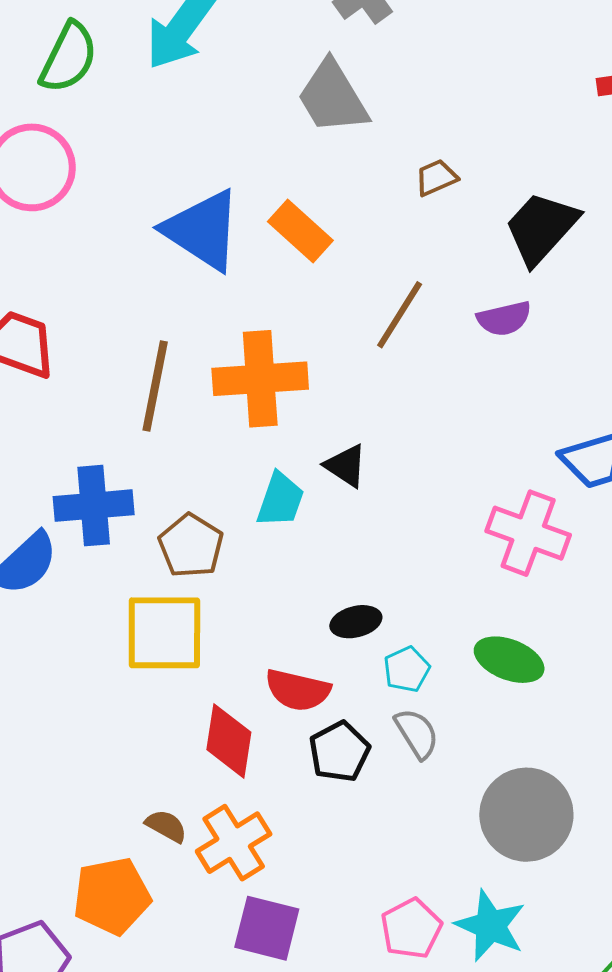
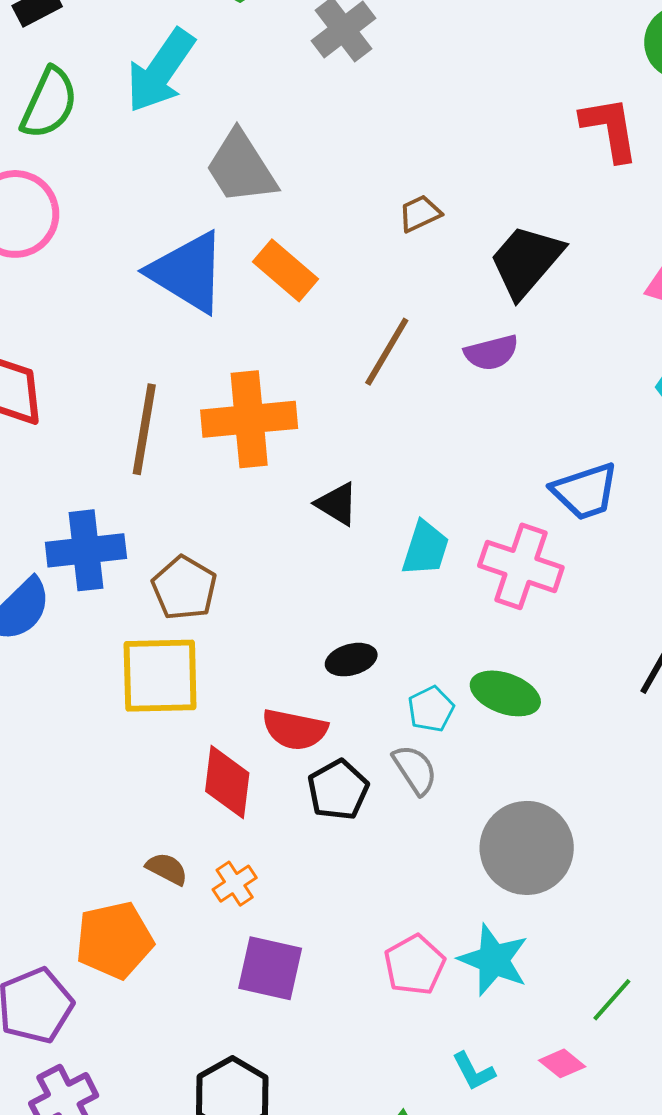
gray trapezoid: (333, 97) -> (241, 168), moved
cyan trapezoid: (280, 500) -> (425, 548), moved
cyan pentagon: (407, 669) -> (431, 709), moved
orange cross: (234, 843) -> (235, 884), size x0.6

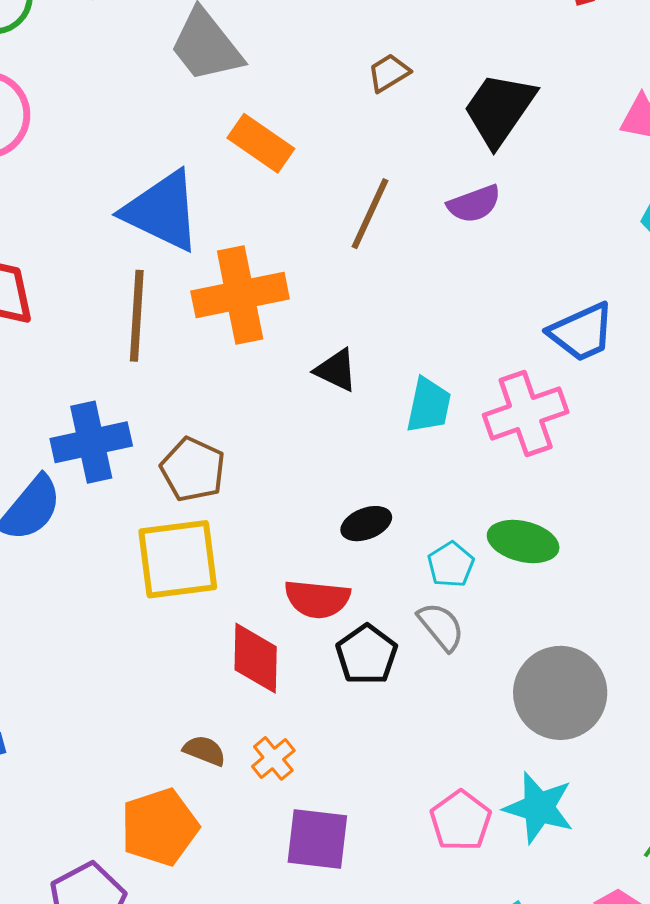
blue triangle: (188, 272) -> (162, 211), moved
pink cross: (521, 566) -> (526, 413), turned -32

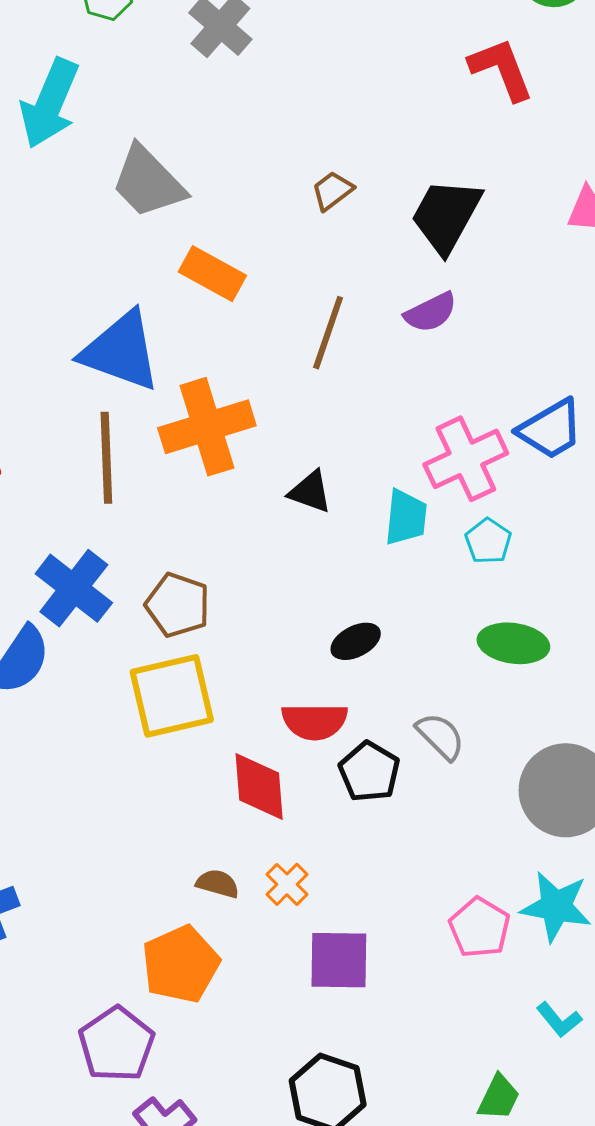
pink cross: (526, 413) -> (466, 459), moved
blue cross: (91, 442) -> (74, 588), turned -34
cyan pentagon: (451, 565) -> (488, 541), moved

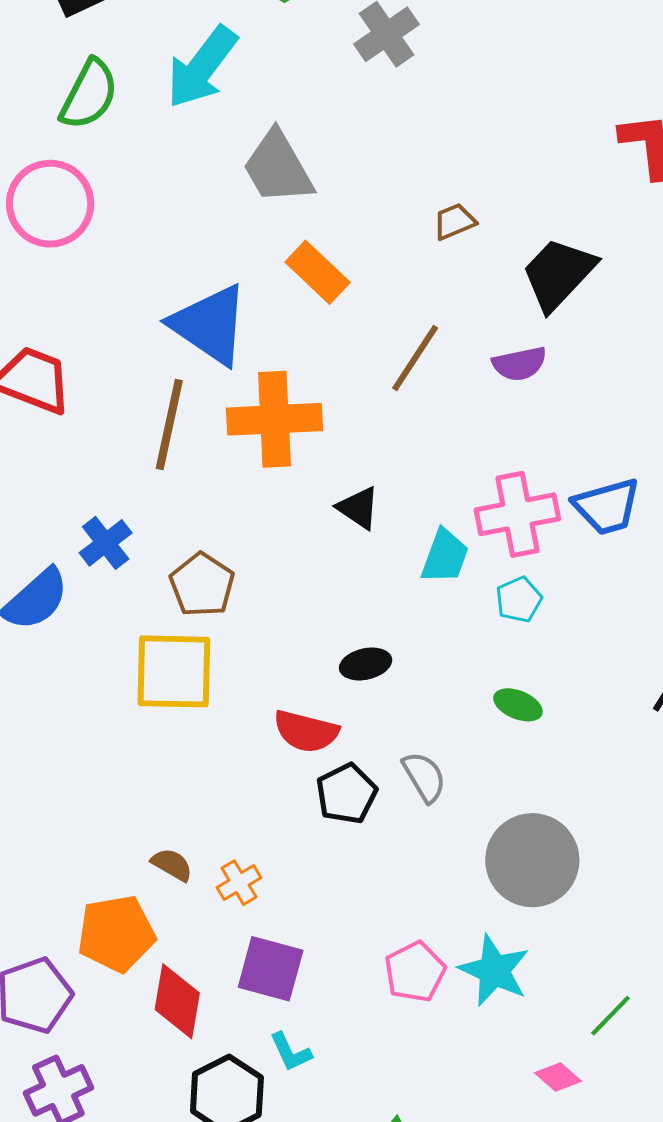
blue cross: (74, 588) -> (106, 543), size x0.7
green ellipse: (513, 643) -> (518, 705), size x0.7
red diamond: (259, 787) -> (177, 1001), moved
cyan L-shape: (559, 1020) -> (291, 1052), moved

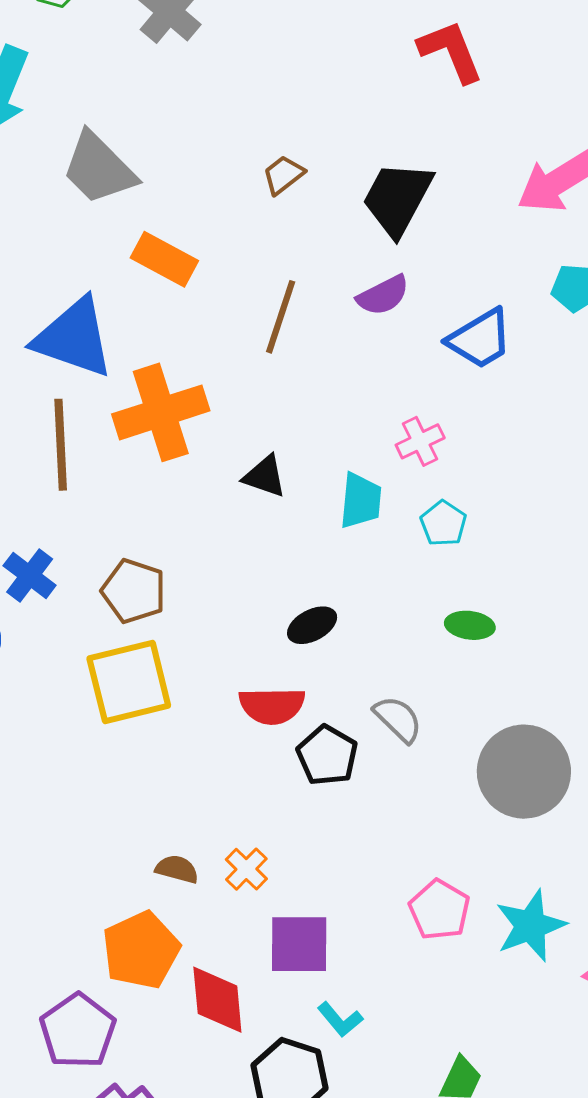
blue trapezoid: (607, 507) -> (480, 339), moved
pink cross: (517, 514) -> (420, 441), size x0.6
cyan star: (494, 970) -> (531, 926), moved, turned -30

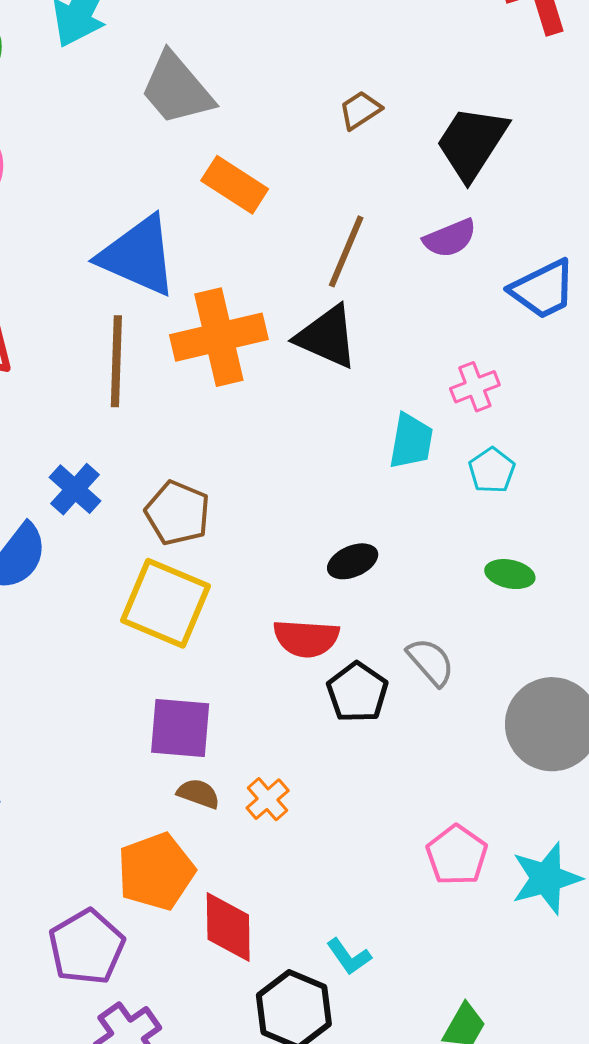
black triangle: (265, 476) -> (327, 337), moved, size x1.5
yellow square: (129, 682) -> (165, 603), turned 32
purple square: (299, 944) -> (180, 728), moved

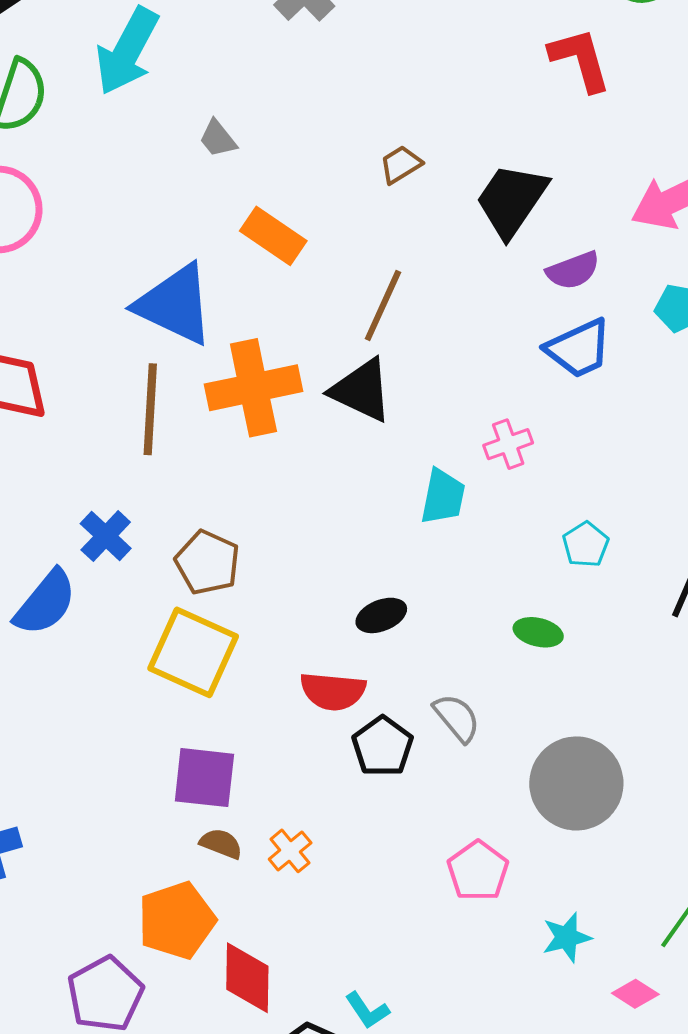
gray trapezoid: (177, 89) -> (218, 139), size x0.5
purple semicircle: (450, 238) -> (573, 270), moved
cyan pentagon: (492, 470) -> (586, 545), moved
pink pentagon: (457, 855) -> (478, 871), moved
cyan star: (546, 878) -> (567, 937), size x0.7

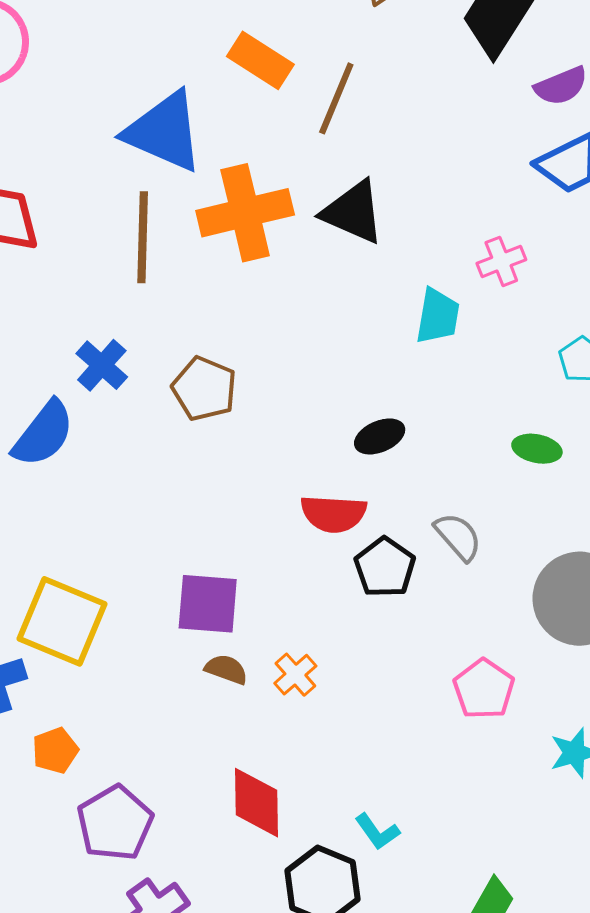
brown line: (383, 305) -> (336, 98), moved
yellow square: (193, 652) -> (62, 621), moved
orange pentagon: (177, 920) -> (55, 750), moved, size x0.6

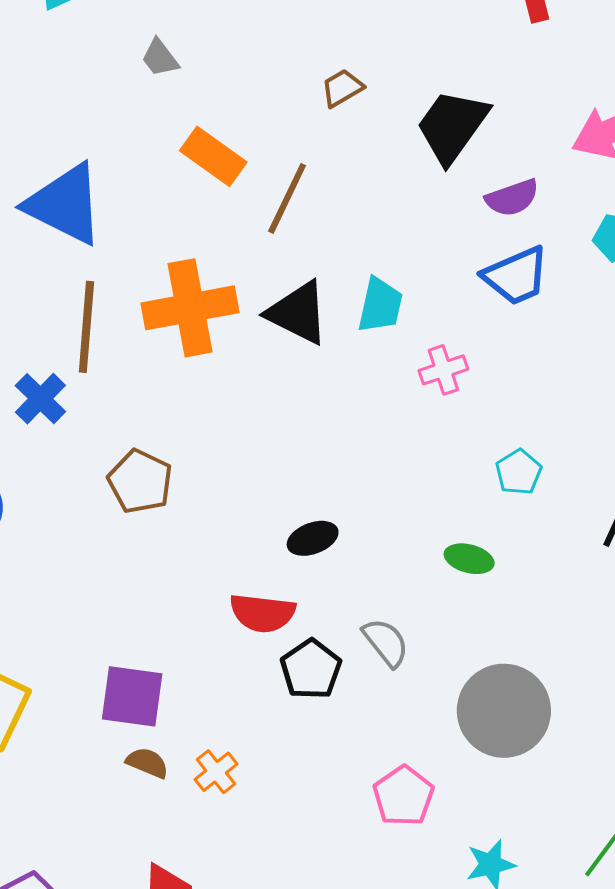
blue triangle: (164, 132) -> (65, 204), moved
cyan trapezoid: (438, 316) -> (380, 305), moved
blue cross: (102, 365) -> (40, 399), moved

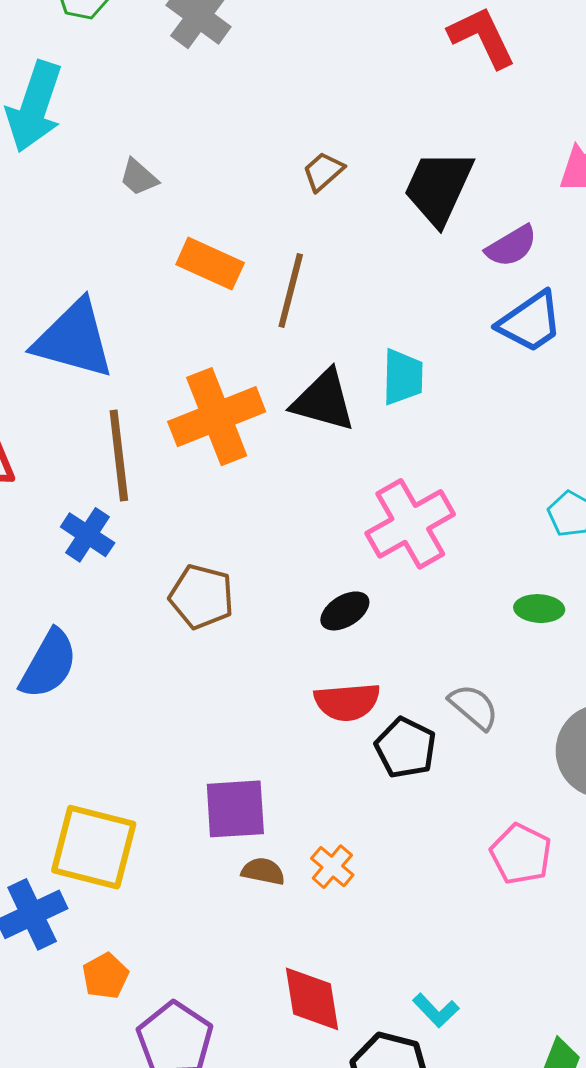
pink cross: (443, 370) -> (410, 524), moved, size x1.8
black ellipse: (313, 538) -> (345, 611), moved

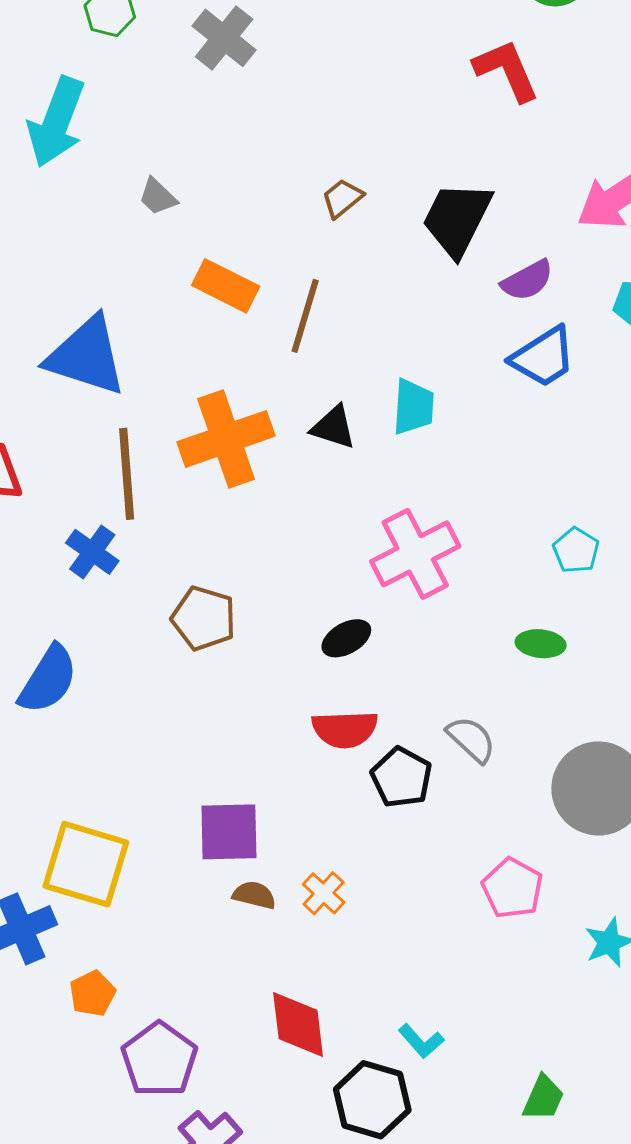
black triangle: (323, 401) -> (333, 427), size x0.7

